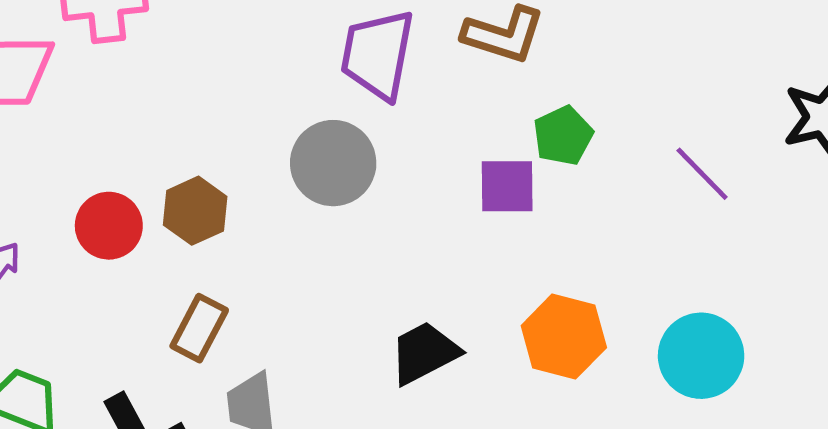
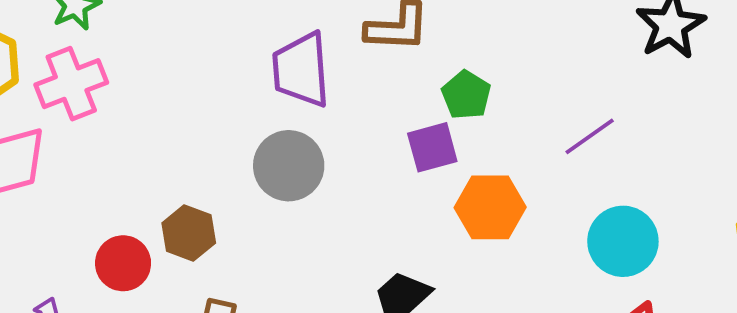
purple line: (702, 174) -> (590, 136), moved, turned -66
orange hexagon: (564, 337) -> (490, 207), moved

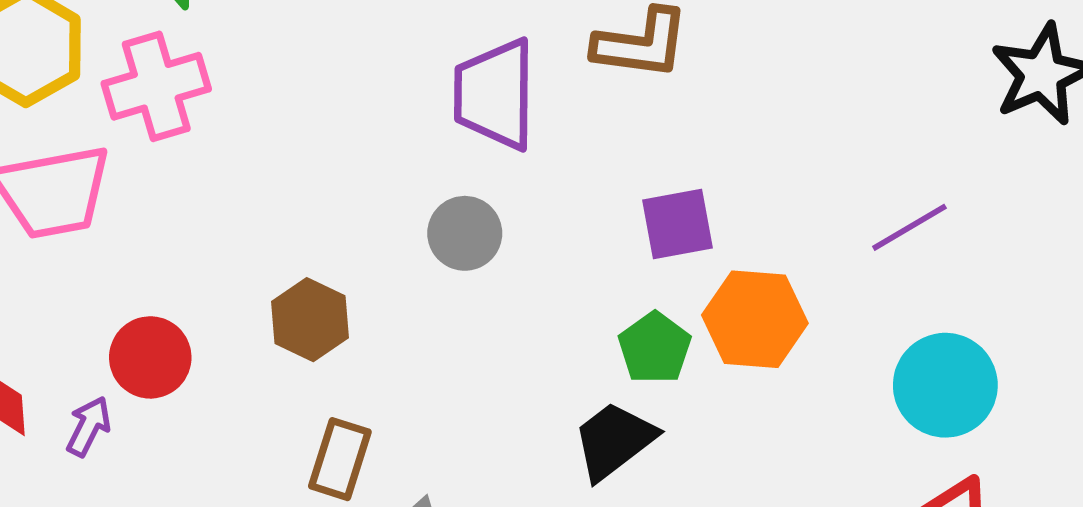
green pentagon: (466, 95) -> (655, 348), moved
gray circle: (289, 166) -> (465, 233), size x0.7
red circle: (123, 263) -> (150, 357), moved

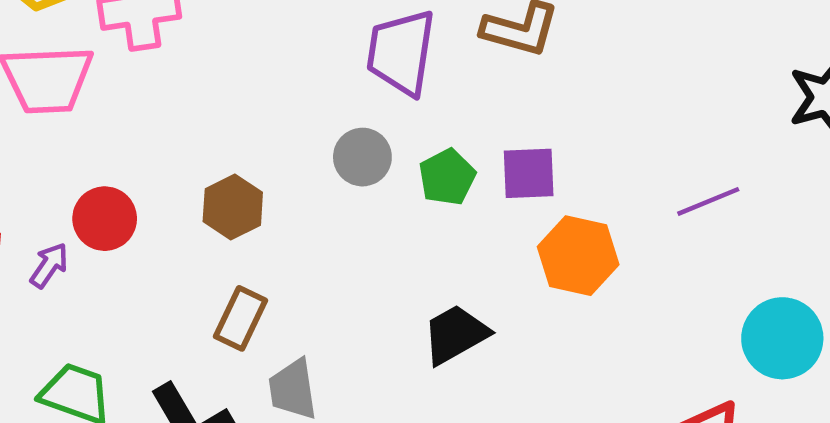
green pentagon: (655, 348) -> (447, 177), moved
cyan circle: (945, 385) -> (782, 338), moved

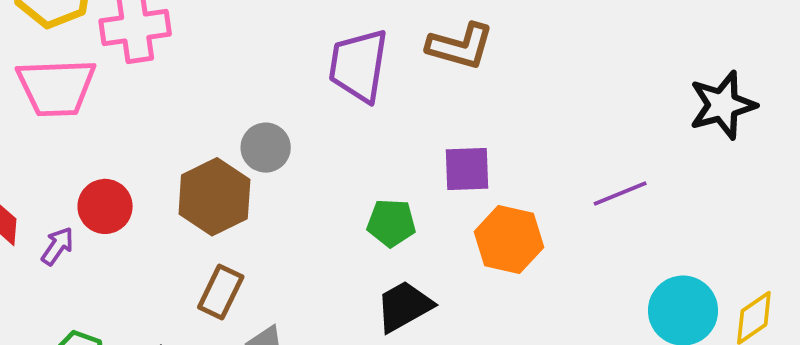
gray circle: (362, 157) -> (266, 148), moved
green pentagon: (447, 177) -> (391, 223), moved, turned 30
brown hexagon: (233, 207) -> (214, 197), size x1.4

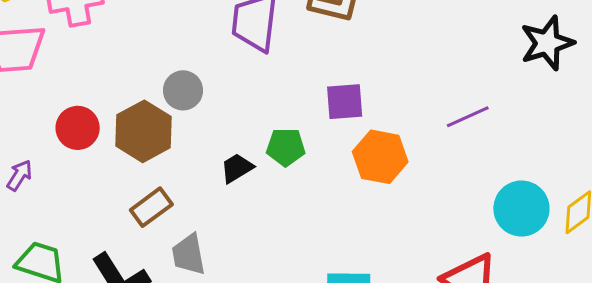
red circle: (105, 206) -> (78, 128), moved
brown rectangle: (221, 292) -> (151, 207), turned 30
black trapezoid: (404, 306) -> (237, 168), moved, size x0.7

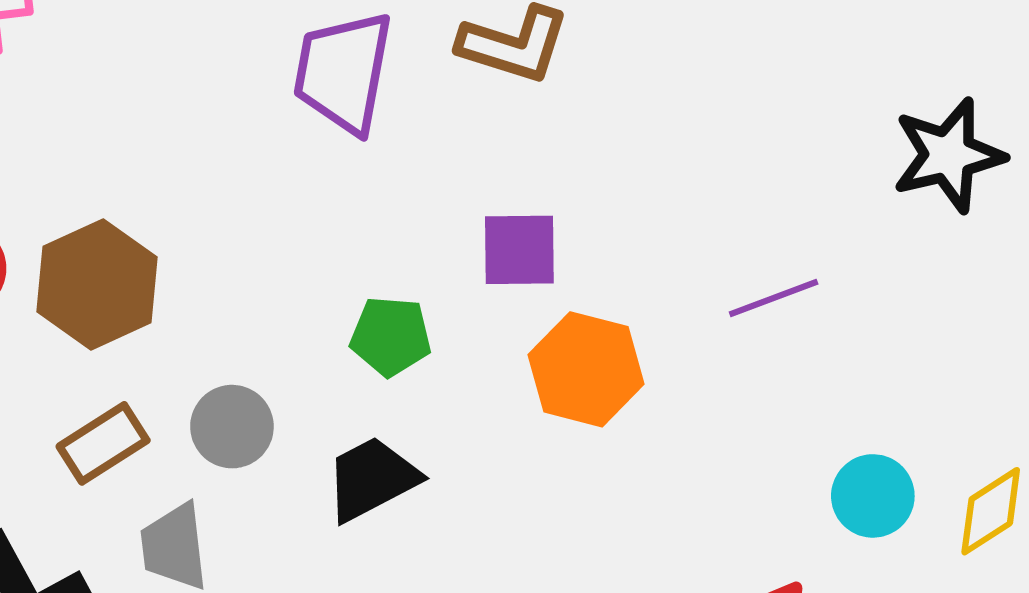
gray circle: (183, 90) -> (232, 427), moved
black trapezoid: (237, 168) -> (372, 479), moved, size x1.4
cyan circle: (521, 209) -> (873, 496), size x0.7

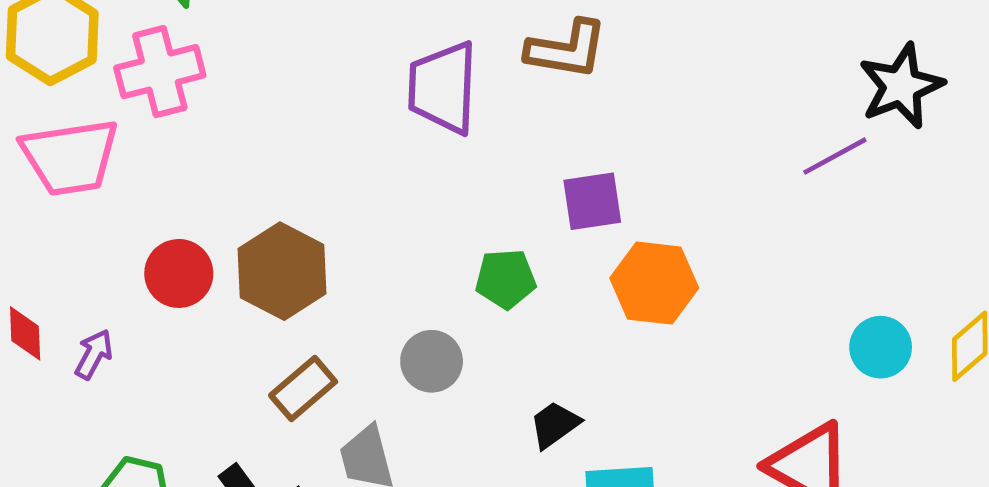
purple line: (774, 298) -> (835, 156), moved
gray circle: (232, 427) -> (432, 361), moved
black trapezoid: (372, 479) -> (555, 425), moved, size x0.7

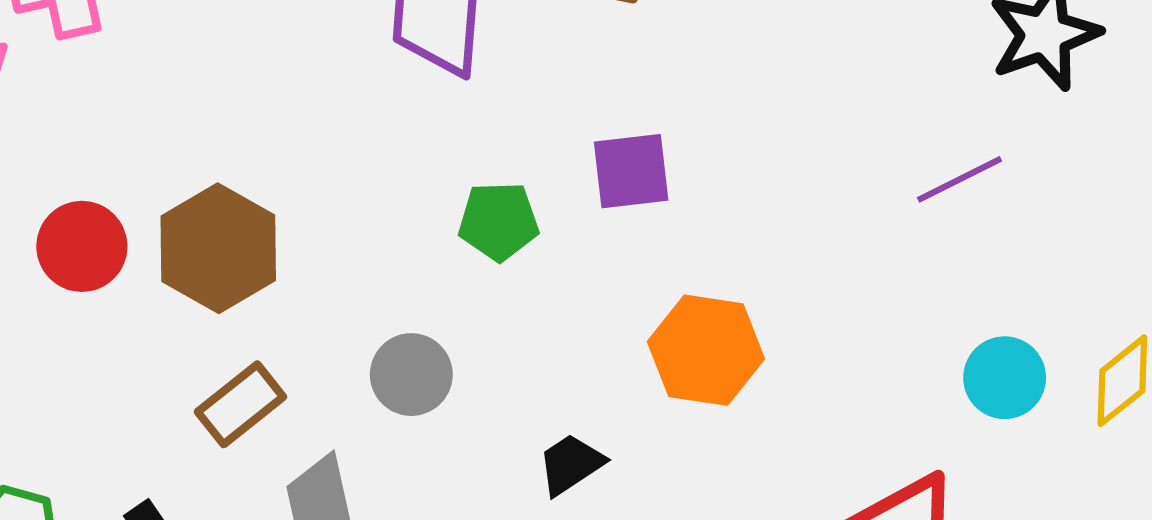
purple line: (835, 156) -> (960, 179), moved
green pentagon: (506, 279) -> (499, 221), moved
orange hexagon: (654, 283) -> (706, 350), moved

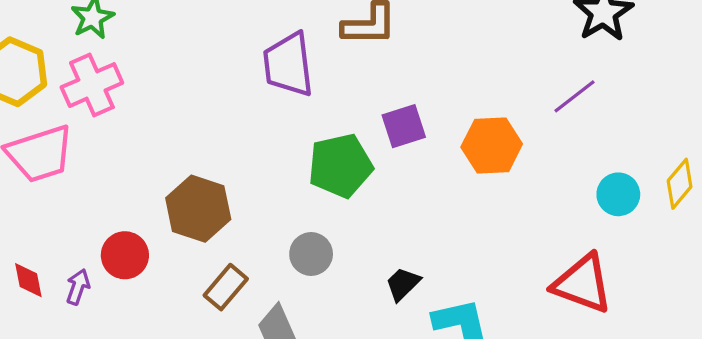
green pentagon: (499, 221) -> (340, 166), size x1.5
red circle: (82, 246) -> (125, 255), moved
orange hexagon: (706, 350) -> (492, 146), moved

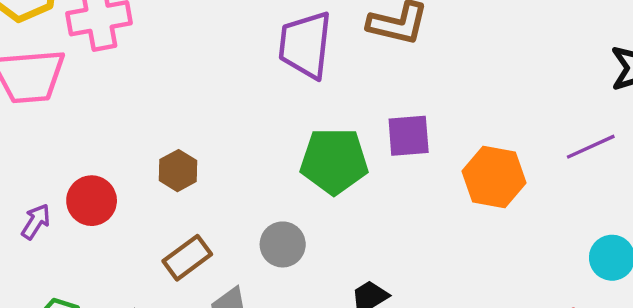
brown hexagon: (198, 209) -> (178, 171), size x0.6

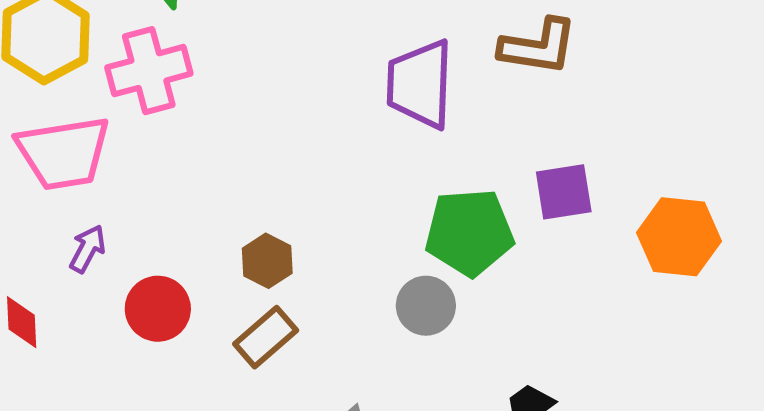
purple arrow: (36, 222) -> (87, 249), moved
gray circle: (283, 244) -> (426, 306), moved
brown rectangle: (187, 258) -> (266, 337), moved

